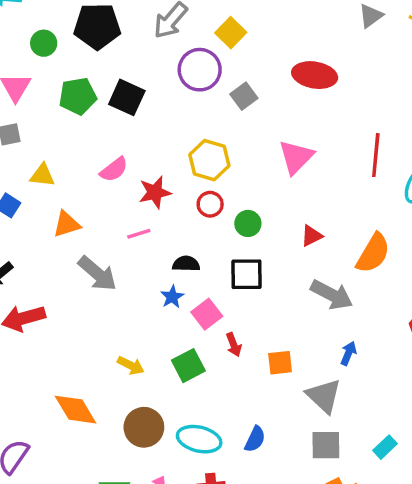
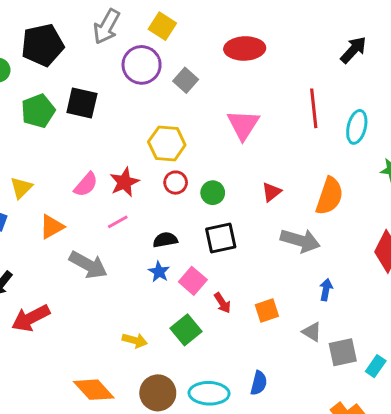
pink semicircle: (114, 170) -> (86, 185), moved
yellow triangle: (42, 175) -> (21, 188), turned -40
gray triangle: (324, 396) -> (312, 332), size x0.6
gray square: (326, 445) -> (343, 352), moved

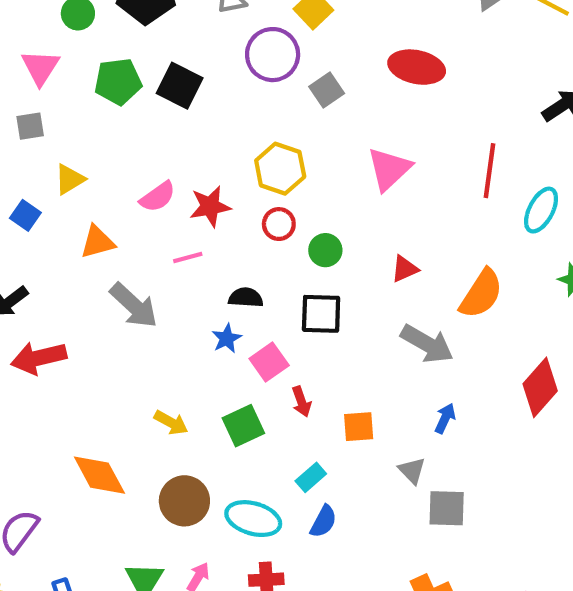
cyan rectangle: (376, 366) -> (311, 477), moved

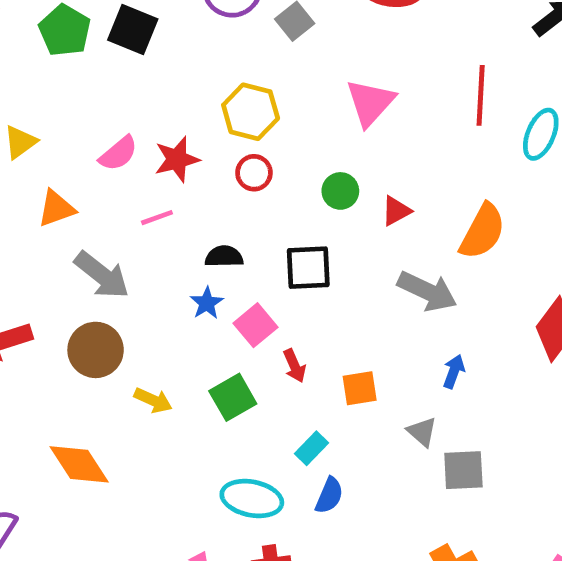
green pentagon: (118, 82) -> (65, 30), turned -30
green circle: (325, 250) -> (340, 191), moved
brown circle: (184, 501) -> (96, 350), moved

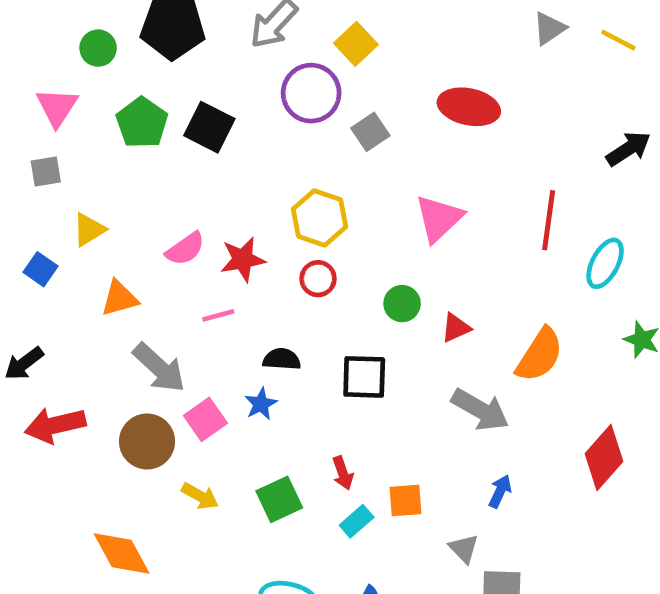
pink square: (255, 325) -> (205, 419), moved
cyan rectangle: (312, 448) -> (357, 521), moved

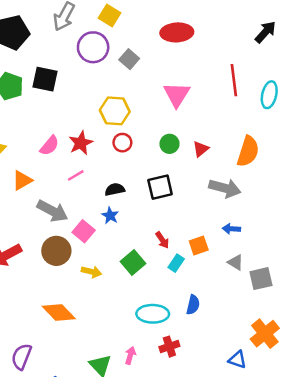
blue arrow: (500, 491) -> (231, 229), moved, turned -96

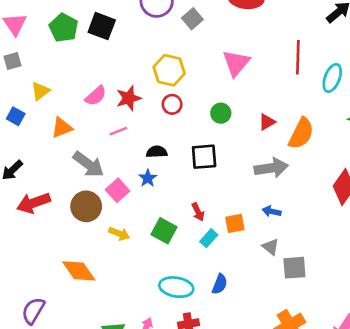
red triangle: (201, 149) -> (267, 122), moved
gray arrow: (225, 188) -> (271, 168), turned -32
green square: (133, 262) -> (164, 231), turned -30

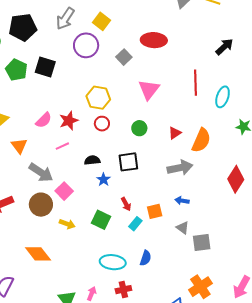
gray square: (192, 19) -> (124, 57), moved
orange triangle: (62, 128) -> (19, 146), turned -42
blue star: (148, 178) -> (103, 180), moved

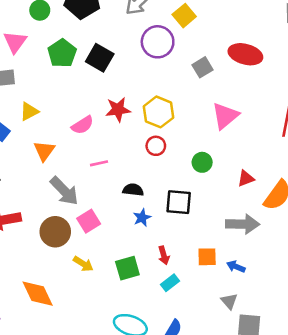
red star: (69, 121) -> (118, 110), moved
orange square: (155, 211) -> (207, 257), moved
green square: (101, 220) -> (127, 268), turned 36

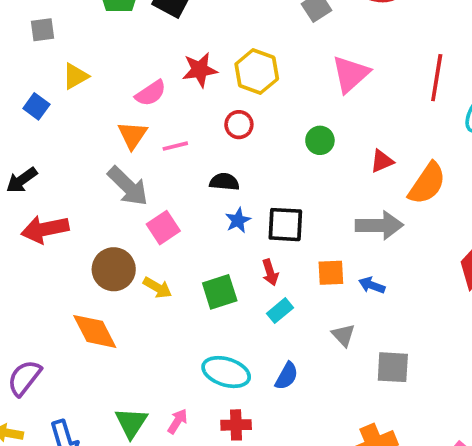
red circle: (156, 146) -> (239, 125), moved
orange triangle: (44, 151) -> (132, 135), moved
black square: (179, 202) -> (285, 225), moved
brown circle: (55, 232) -> (114, 269), moved
gray triangle: (229, 301) -> (343, 335), moved

